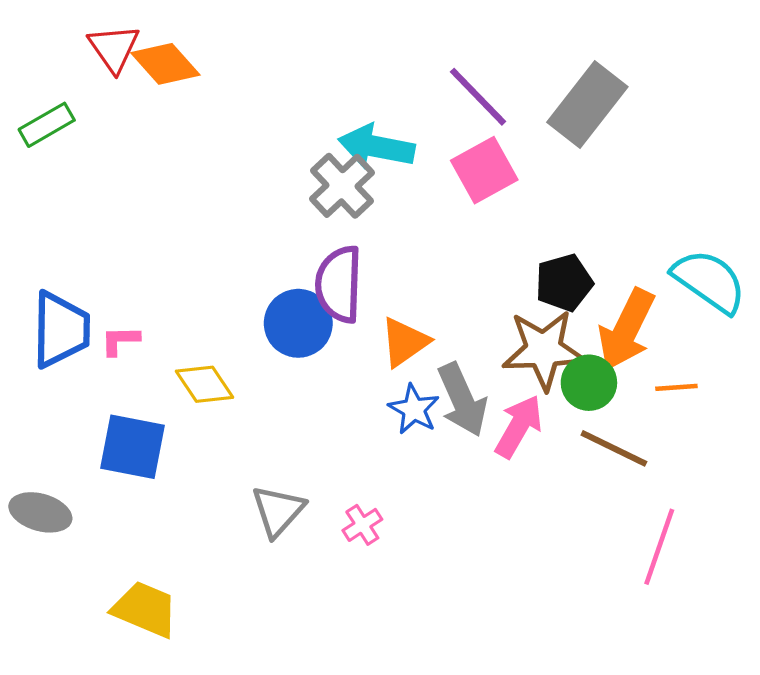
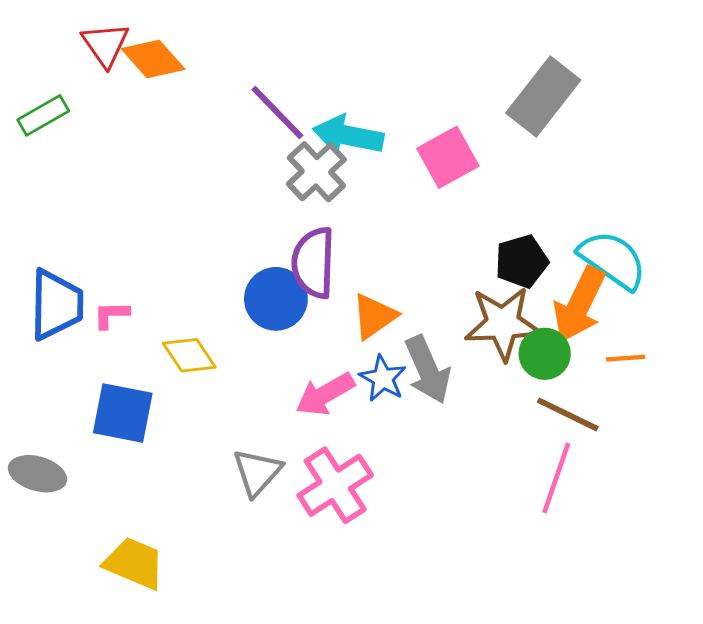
purple line: (478, 97) -> (277, 112), moved
cyan semicircle: (709, 281) -> (613, 260), moved
pink arrow: (519, 426) -> (325, 394), moved, turned -150
pink cross: (362, 525) -> (335, 485), size x2.0
pink line: (659, 547) -> (556, 478), moved

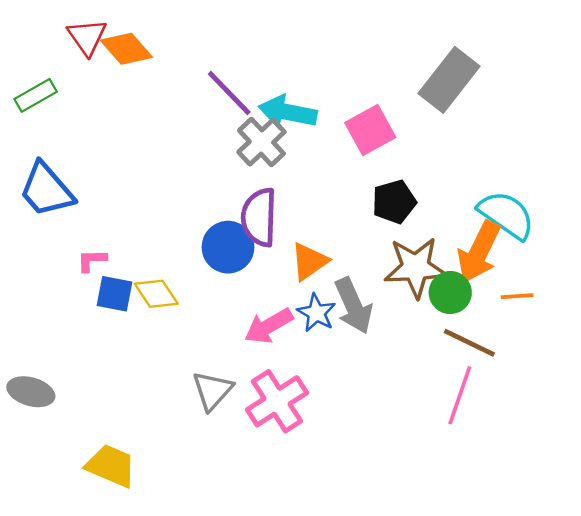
black pentagon: (522, 261) -> (394, 202), moved
blue trapezoid: (56, 305) -> (46, 190), moved, turned 138
blue square: (123, 413) -> (114, 294), moved, size x0.7

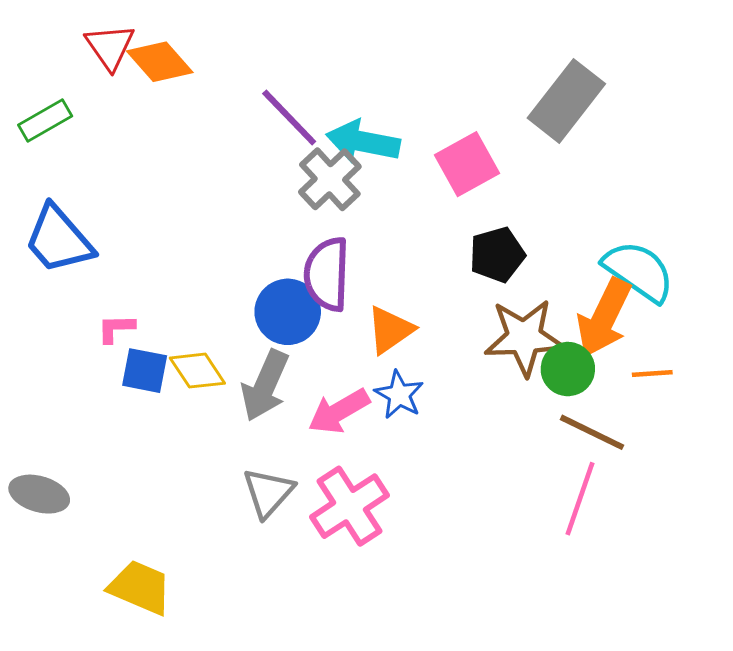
gray arrow: (353, 306) -> (265, 386), moved, turned 48

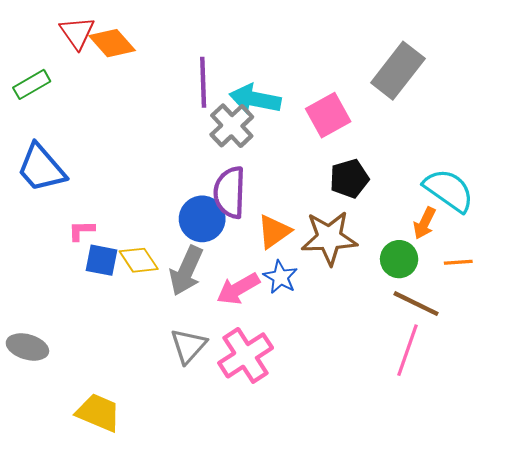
purple line: (289, 117) -> (203, 82), turned 42
orange arrow: (604, 318) -> (424, 223), size x0.6
brown star: (524, 337) -> (329, 238), moved

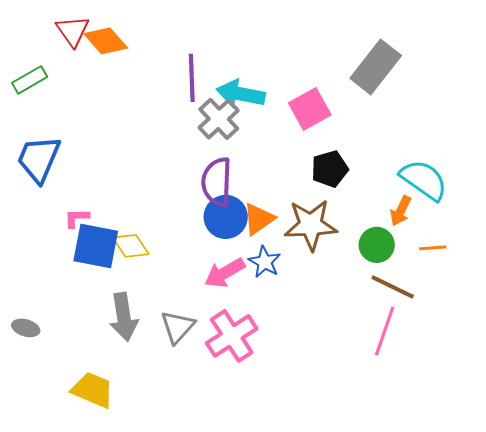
blue trapezoid: (41, 168) -> (39, 159), turned 64
blue circle: (202, 219) -> (226, 217), moved
blue square: (102, 260) -> (96, 246), size x1.5
gray arrow: (186, 271) -> (124, 317), moved, turned -33
gray ellipse: (27, 347) -> (26, 328), size x0.7

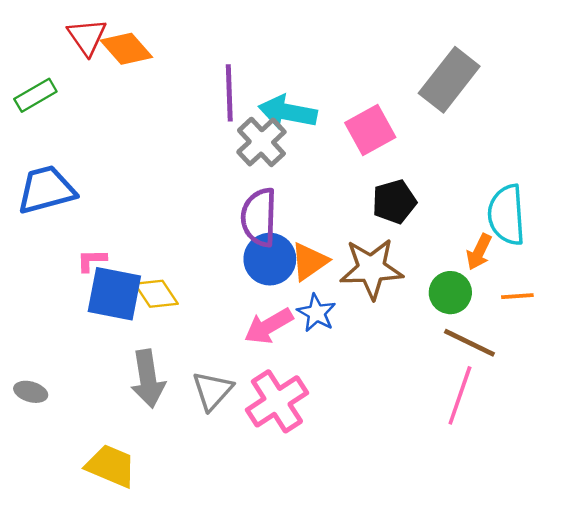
blue trapezoid: (39, 159) -> (46, 190), turned 52
cyan semicircle: (424, 180) -> (507, 215), turned -129

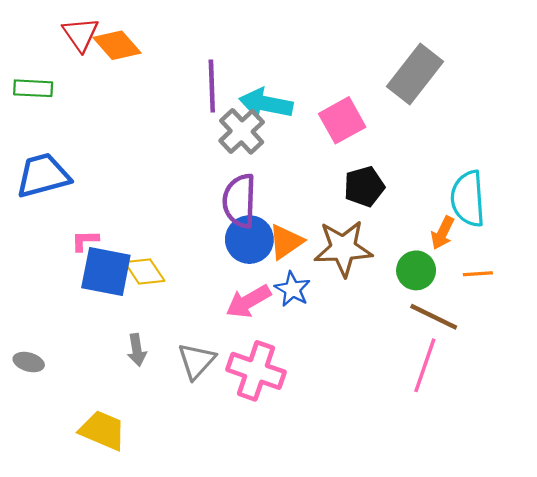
green rectangle: (35, 95) -> (33, 88), turned 33
gray arrow: (148, 379) -> (137, 350), size x0.6
pink cross: (277, 401) -> (256, 371), turned -38

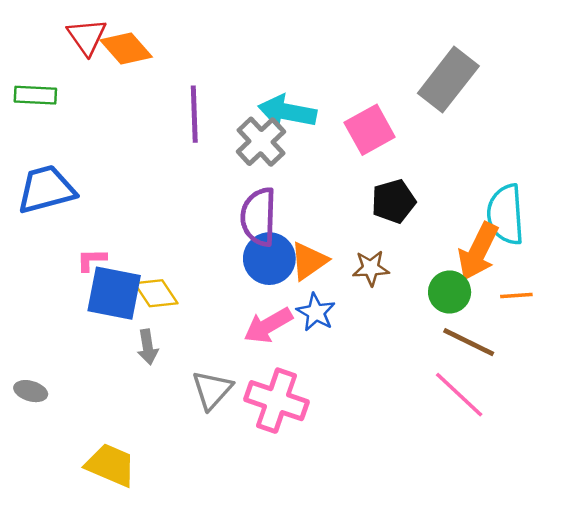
purple line: (212, 86) -> (194, 114), moved
orange arrow: (443, 233) -> (478, 251), size x1.6
brown star: (343, 248) -> (371, 268), size x0.6
gray arrow: (137, 350) -> (148, 347), moved
pink line: (425, 365) -> (459, 395), turned -66

